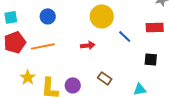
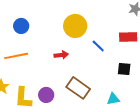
brown rectangle: (105, 78) -> (78, 88), size x1.6

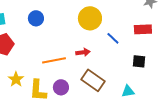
red arrow: (61, 55) -> (83, 52), moved
orange line: (16, 56) -> (54, 60), moved

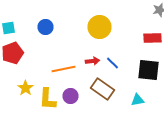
blue line: (113, 38) -> (112, 63), moved
black square: (139, 61) -> (148, 70), size x1.6

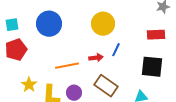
blue circle: (46, 27) -> (49, 24), size x1.6
blue line: (112, 63) -> (116, 50), moved, turned 72

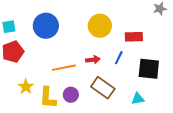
red rectangle: (156, 35) -> (134, 37), moved
blue line: (116, 50) -> (119, 58), moved

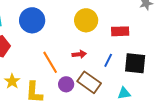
blue line: (119, 58) -> (108, 60), moved
orange line: (64, 68) -> (50, 62), turned 70
purple circle: (71, 95) -> (66, 84), moved

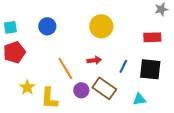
blue circle: (32, 20) -> (47, 26), size x0.7
red rectangle: (120, 31) -> (152, 37), moved

